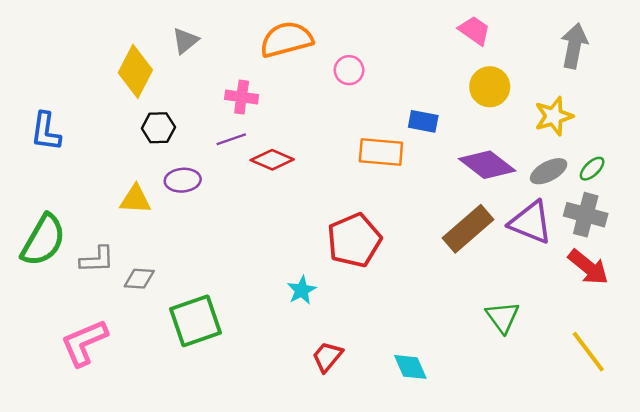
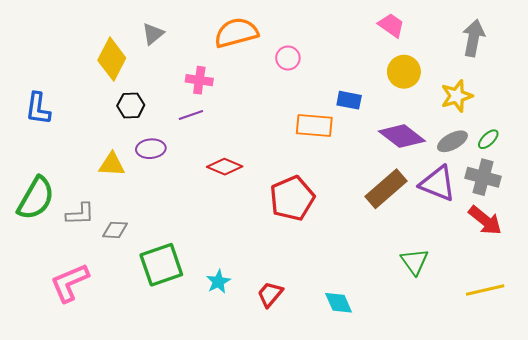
red diamond: (272, 160) -> (225, 167), moved
cyan star: (302, 290) -> (218, 282), moved
yellow line: (588, 352) -> (485, 290), turned -66

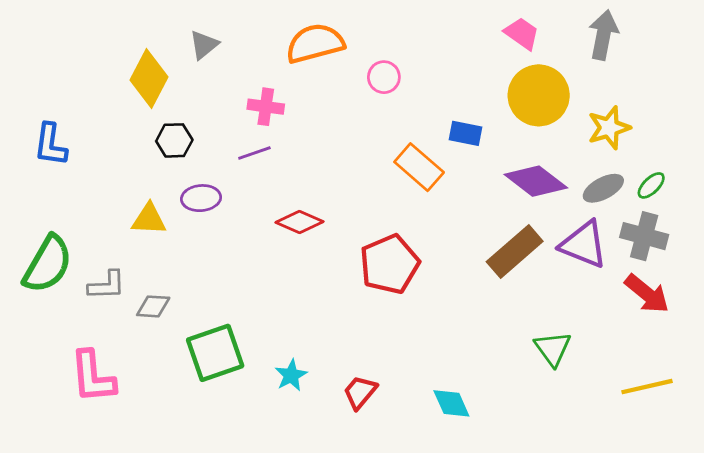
gray arrow: (474, 38) -> (603, 35), moved
yellow circle: (404, 72) -> (539, 95), size x1.4
orange rectangle: (314, 125) -> (419, 167), turned 36
pink L-shape: (70, 283) -> (93, 377), turned -72

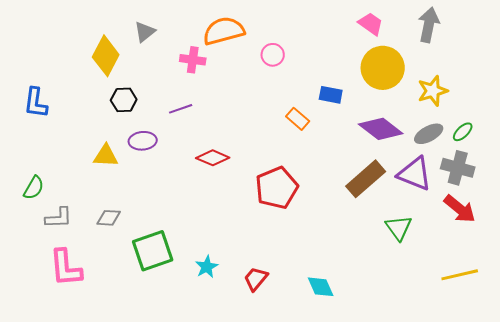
pink cross: (266, 107) -> (193, 60), moved
orange rectangle: (419, 167) -> (298, 119), size x0.7
green semicircle: (48, 264) -> (34, 188), size x0.6
gray L-shape: (107, 285) -> (59, 218), moved
green triangle: (553, 349) -> (399, 228), moved

